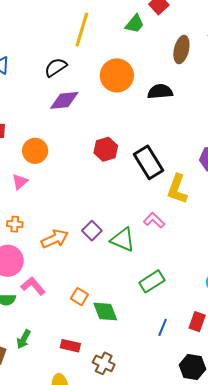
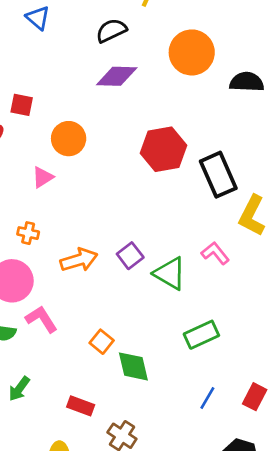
red hexagon: (106, 149) -> (163, 149), size x1.4

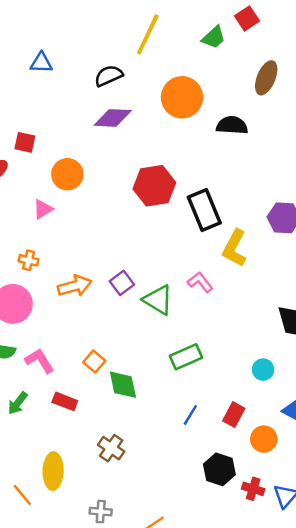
blue triangle: (38, 18) -> (41, 63), turned -40
pink L-shape: (41, 319) -> (40, 361), moved
red rectangle: (81, 406) -> (65, 401), moved

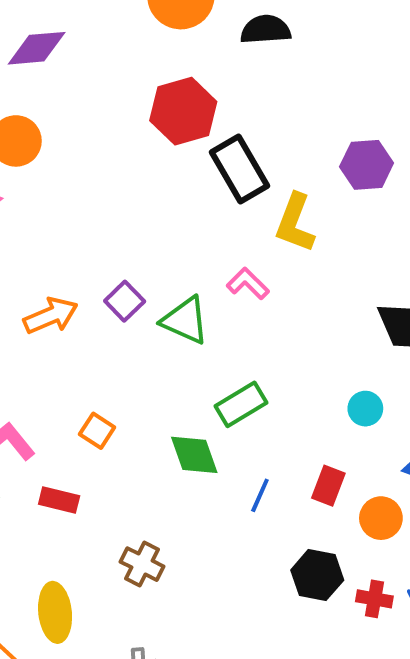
purple diamond: (113, 118) -> (37, 48), moved
red hexagon: (154, 186) -> (183, 111), moved
green diamond: (123, 385) -> (194, 455), moved

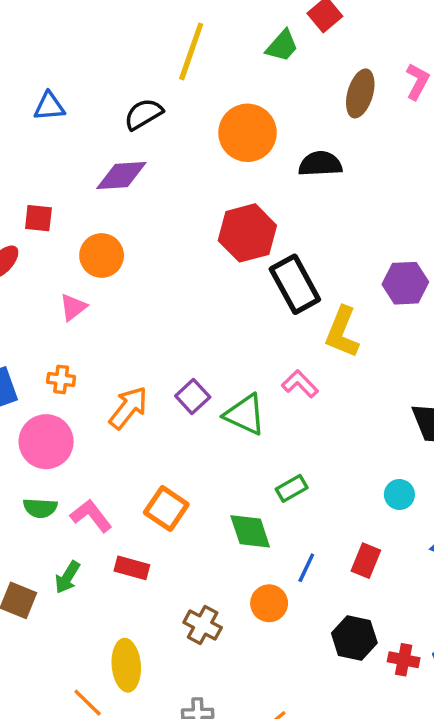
orange arrow: (51, 316) -> (128, 408), turned -30
green rectangle: (241, 404) -> (292, 488), size x0.7
orange square: (97, 431) -> (166, 508), size x1.4
orange circle: (381, 518) -> (269, 603), moved

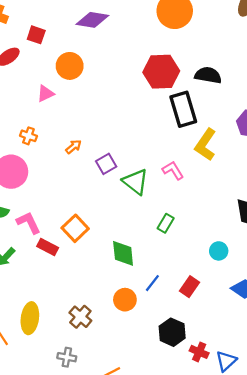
black semicircle: (320, 164) -> (208, 75), moved
orange arrow: (128, 408) -> (73, 147), moved, size x0.6
green rectangle: (292, 488) -> (166, 223), moved, turned -42
red rectangle: (132, 568) -> (48, 247), moved
brown cross: (203, 625) -> (80, 317), moved

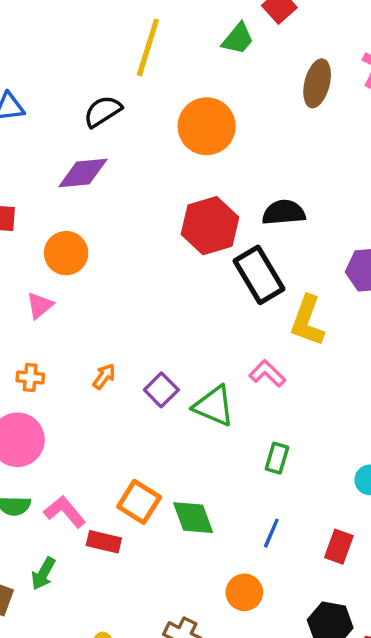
green diamond: (123, 253) -> (193, 518), moved
blue line: (152, 283) -> (271, 533), moved

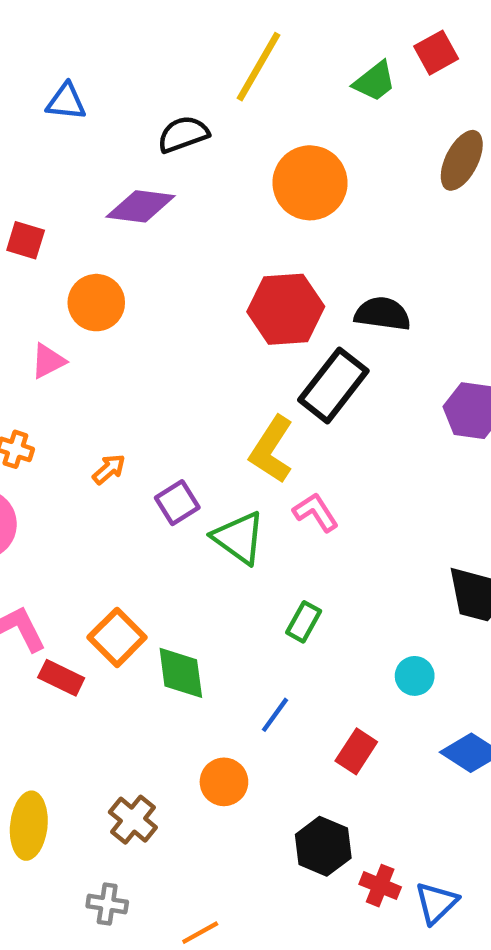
black rectangle: (259, 275) -> (333, 385), turned 56
yellow L-shape: (307, 321) -> (271, 450), moved

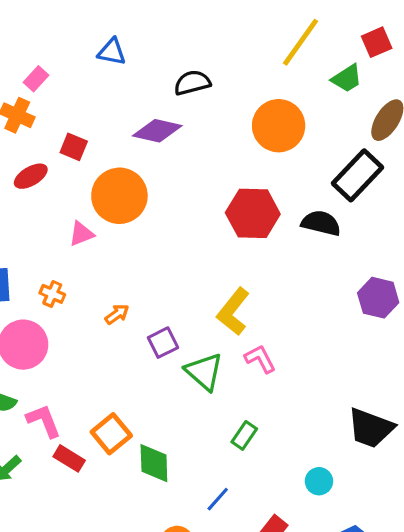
yellow line: (259, 67) -> (300, 42), moved
green trapezoid: (375, 81) -> (347, 78), moved
orange circle: (96, 303) -> (119, 196), size x1.4
black rectangle: (333, 385) -> (357, 175), moved

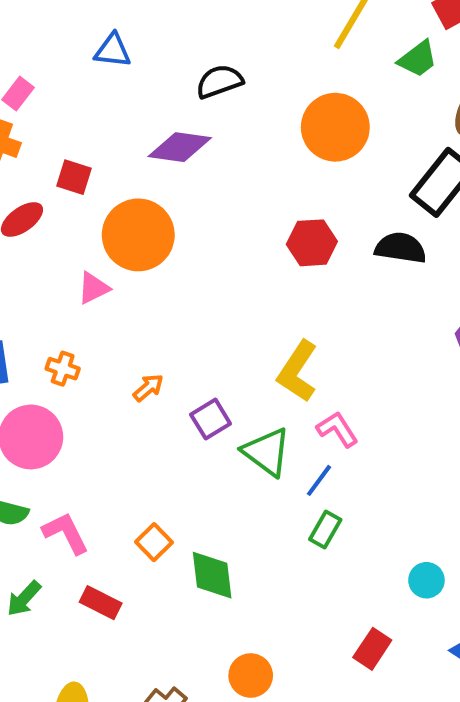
red hexagon: (253, 213) -> (312, 243), size x0.7
orange square: (111, 434) -> (154, 542), size x0.7
red rectangle: (69, 458) -> (101, 603), moved
blue line: (218, 499) -> (319, 480), moved

